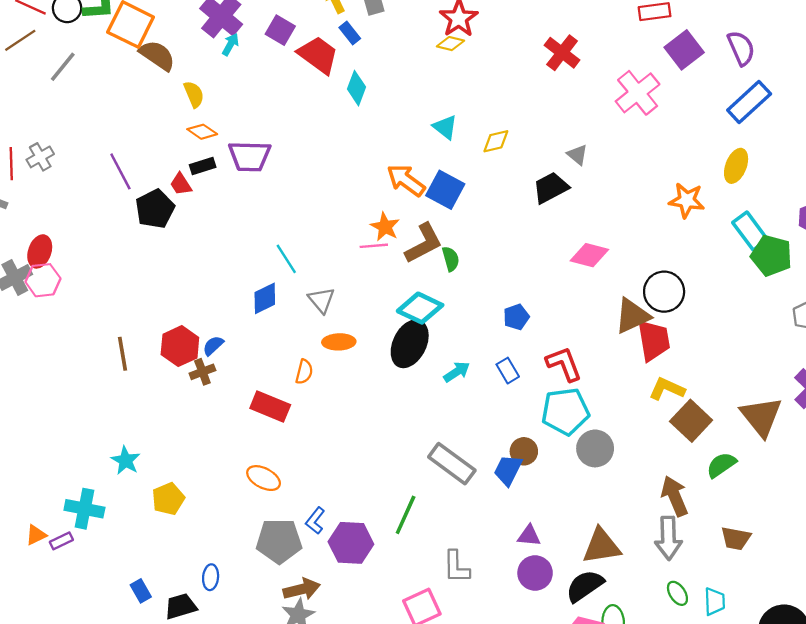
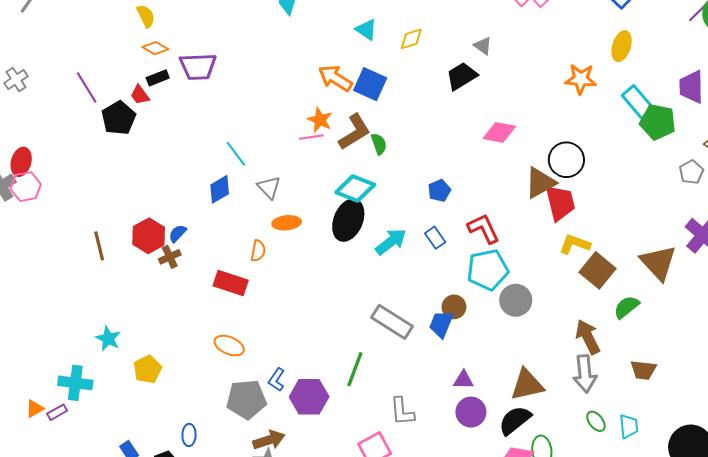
cyan arrow: (457, 372) -> (391, 242), size x1.4

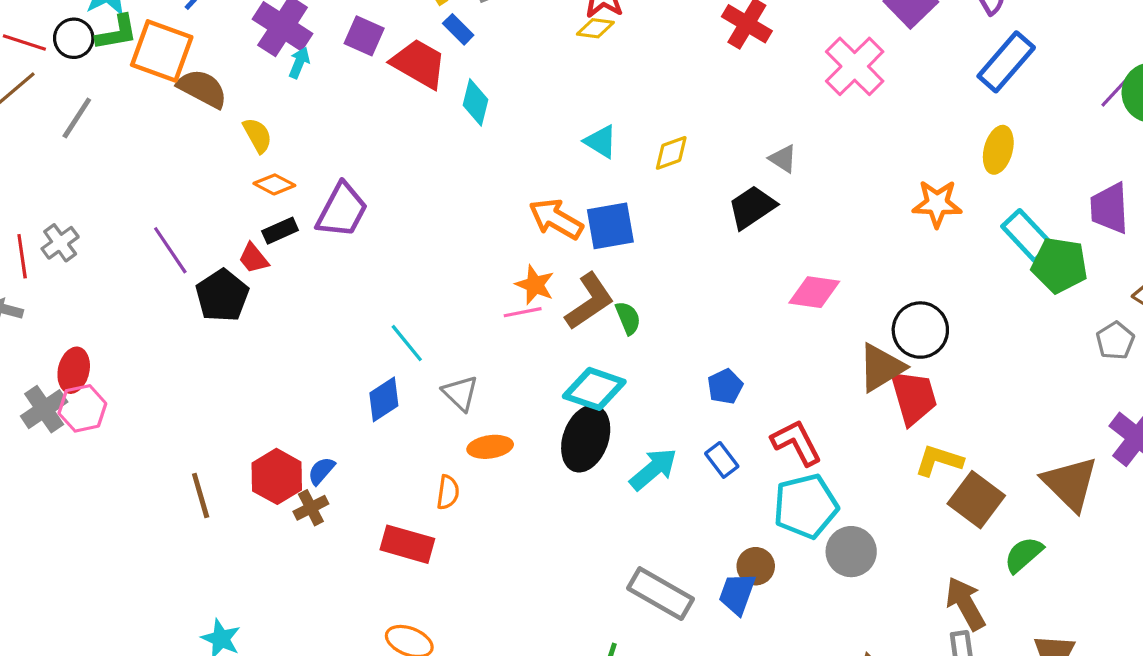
purple trapezoid: (198, 67) -> (342, 210), turned -57
blue square: (370, 84) -> (610, 226), turned -32

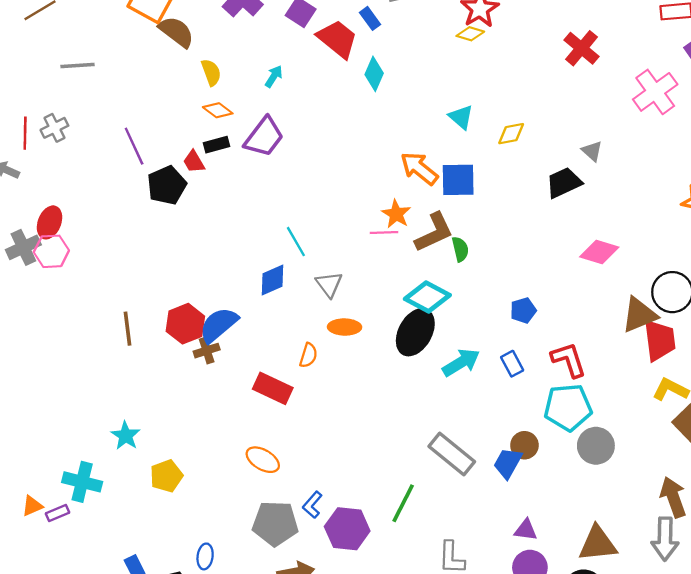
cyan arrow: (299, 63) -> (274, 76), moved
gray line: (77, 118) -> (78, 66), moved, turned 44
blue semicircle: (321, 471) -> (219, 325), size x1.8

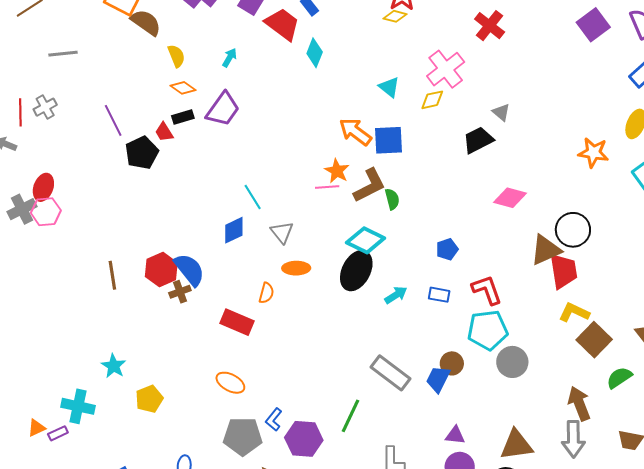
pink cross: (655, 92) -> (446, 69), moved
blue semicircle: (219, 325) -> (189, 270), turned 93
cyan arrow: (461, 362) -> (396, 295), size x0.7
blue rectangle: (512, 364) -> (439, 295), turned -50

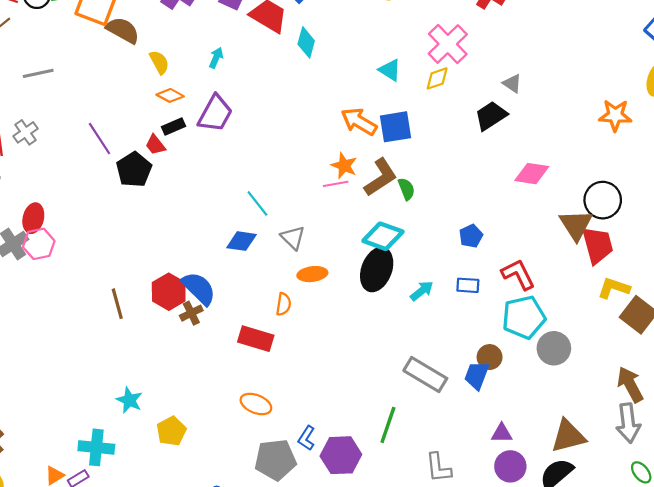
blue diamond: (234, 230) -> (241, 241), turned 40
brown triangle: (546, 250) -> (576, 225), turned -32

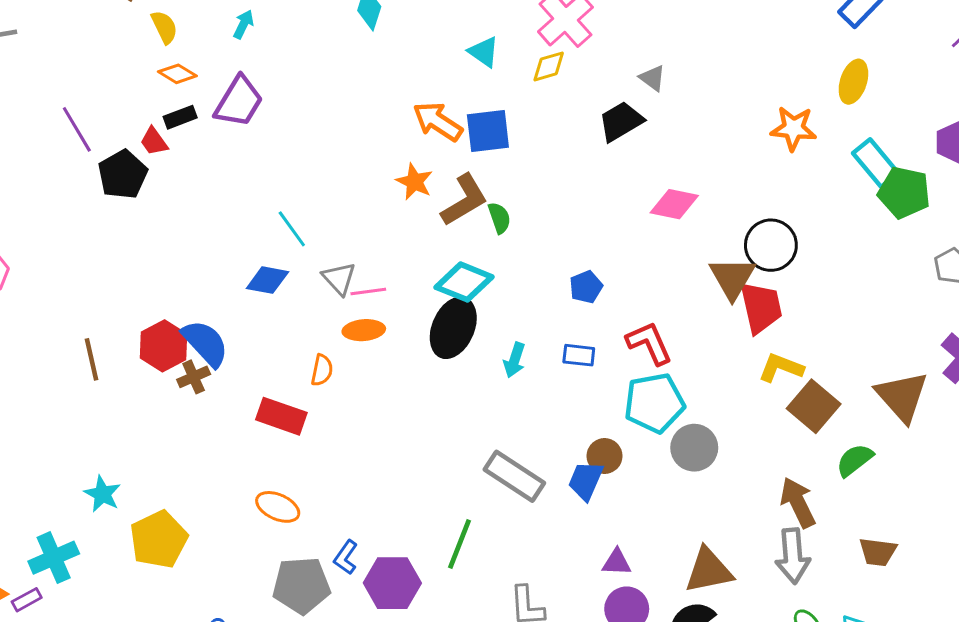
pink line: (336, 184) -> (368, 292), moved
cyan arrow: (422, 291) -> (515, 360), turned 145
yellow pentagon: (171, 431) -> (159, 539), size x1.4
cyan cross: (96, 447) -> (54, 558), turned -32

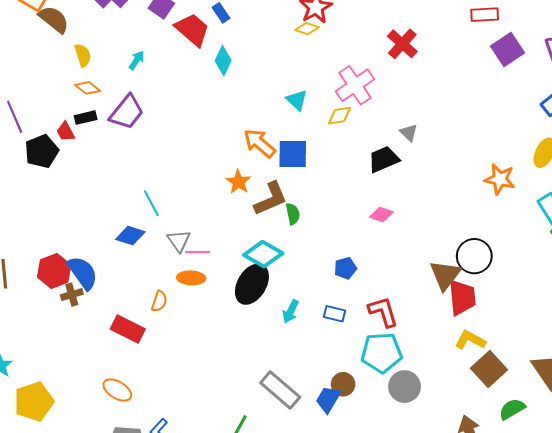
pink diamond: (674, 204) -> (381, 215), moved, size x0.7

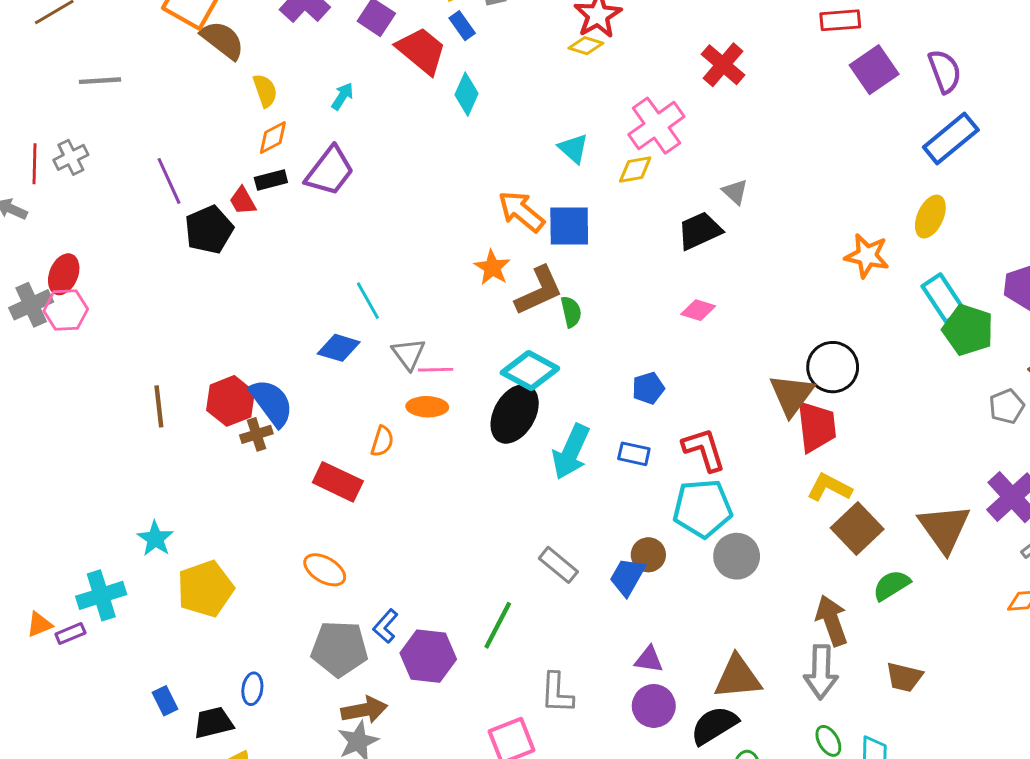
orange diamond: (87, 88) -> (273, 137), turned -65
cyan arrow: (291, 311) -> (571, 452), size x1.6
gray rectangle: (280, 390) -> (558, 565), size x0.7

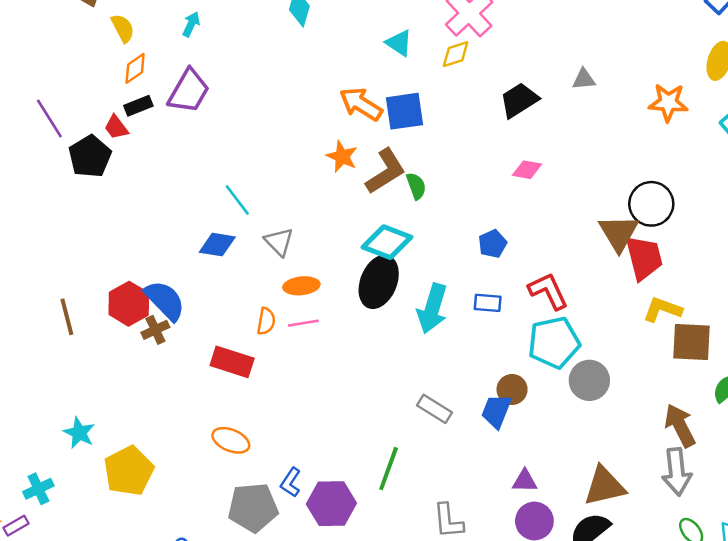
gray triangle: (735, 192) -> (584, 79), moved, turned -40
pink line: (436, 370) -> (303, 323), moved
brown square: (857, 529) -> (692, 342), turned -36
cyan cross: (101, 595) -> (38, 489), size x0.7

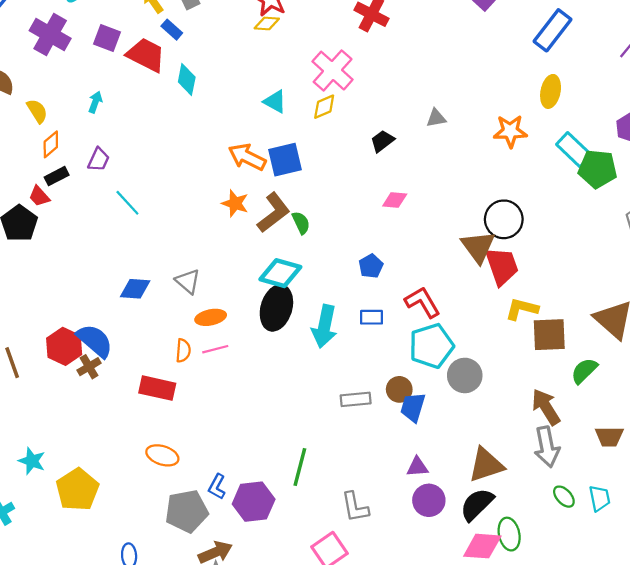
purple trapezoid: (189, 91) -> (99, 160), size x0.6
black trapezoid: (519, 100) -> (382, 141), size x0.7
cyan line: (237, 200) -> (127, 203), moved
gray rectangle: (435, 409) -> (356, 399), moved, turned -32
blue trapezoid: (496, 411) -> (413, 407), moved

